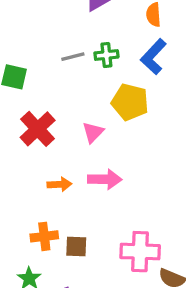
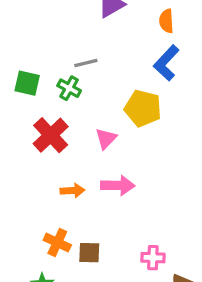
green cross: (106, 55) -> (69, 88), moved, turned 35
orange cross: (44, 236) -> (57, 243), turned 32
pink cross: (140, 252) -> (153, 258), size x0.6

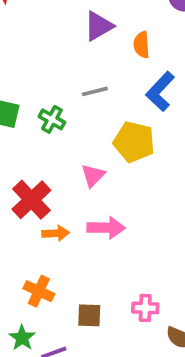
orange semicircle: (166, 21) -> (142, 45), moved
gray line: (86, 63) -> (95, 91), moved
red cross: (51, 135) -> (31, 200), moved
brown square: (89, 253) -> (89, 315), moved

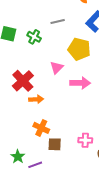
pink arrow: (106, 228) -> (80, 83), moved
orange cross: (39, 291) -> (41, 128), moved

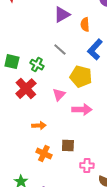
gray line: (58, 21) -> (60, 50), turned 56
red cross: (23, 81) -> (26, 89), moved
brown square: (55, 144) -> (68, 146), moved

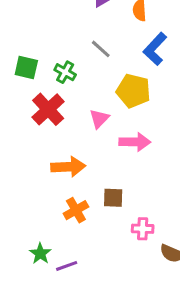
orange arrow: (39, 126) -> (68, 167), size x1.5
orange cross: (44, 154) -> (76, 210), turned 35

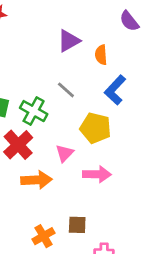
green cross: (65, 72) -> (34, 111), size x1.4
orange arrow: (68, 167) -> (36, 180), moved

